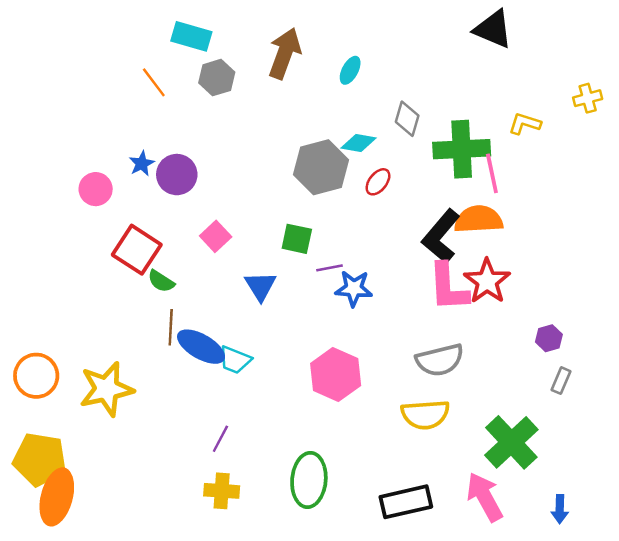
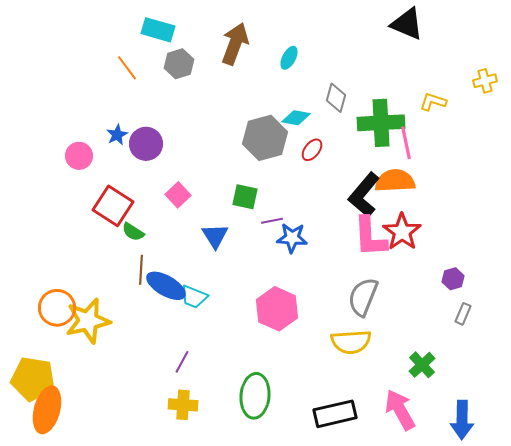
gray semicircle: (440, 360) -> (363, 297), turned 126
orange circle: (36, 376) -> (57, 308), moved
green cross: (511, 442) -> (422, 365), size x0.6
blue arrow: (560, 509) -> (462, 420), size x1.6

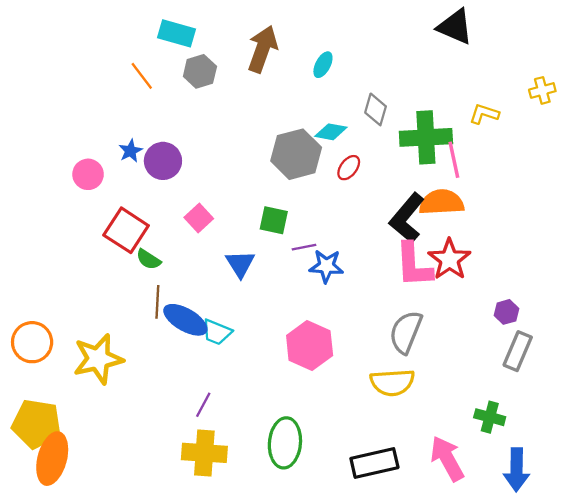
orange circle: (57, 308) -> (32, 342), moved
gray rectangle: (463, 314) -> (518, 351), size x1.6
green cross: (422, 365) -> (490, 417), moved, turned -32
yellow cross: (183, 405) -> (204, 453), size x1.4

